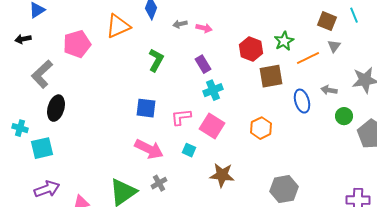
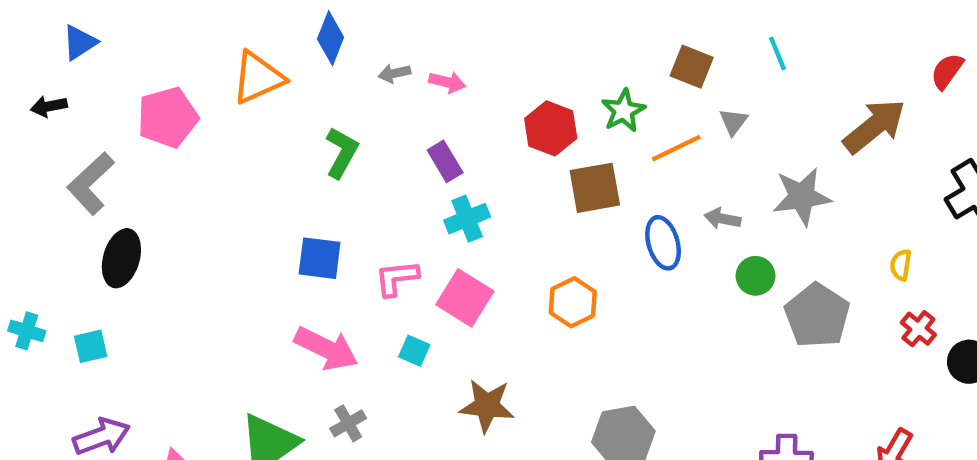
brown square: (327, 21) -> (692, 67), moved
cyan cross: (20, 128) -> (27, 331), moved
cyan square: (42, 148) -> (91, 346), size x0.7

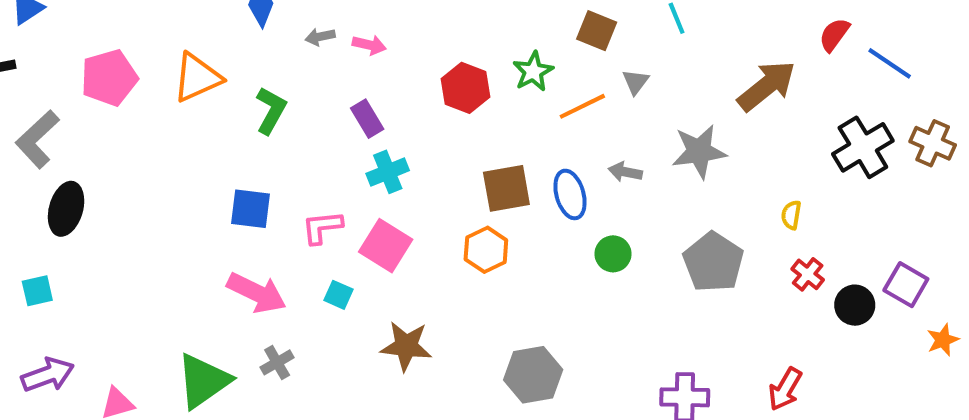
orange triangle: (258, 78) -> (197, 78), moved
brown square: (595, 188) -> (506, 188), moved
green circle: (756, 276) -> (613, 254), moved

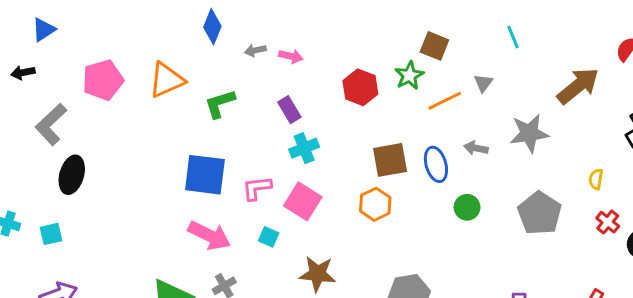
brown square: (597, 31) -> (434, 46), moved
green L-shape: (271, 110) -> (220, 104), turned -136
blue square: (250, 209) -> (205, 175), size x1.4

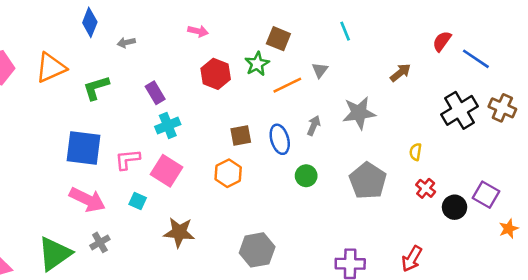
pink arrow: (291, 56) -> (198, 31), moved
brown arrow: (578, 86) -> (400, 73), size x0.6
gray arrow: (476, 148) -> (314, 125), turned 102
brown square: (390, 160) -> (241, 136), size x0.7

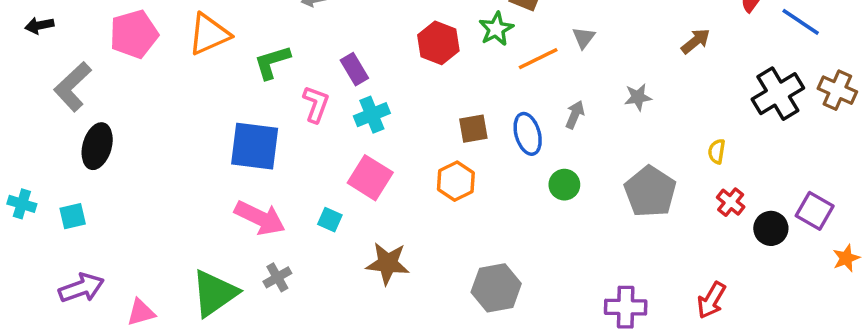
gray star: (359, 113) -> (638, 97), size x0.6
pink L-shape: (128, 159) -> (316, 104), moved, turned 116

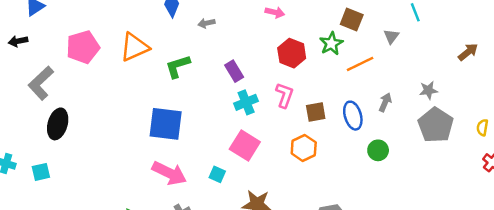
gray triangle: (584, 38) -> (391, 36), moved
pink L-shape: (316, 104) -> (284, 95), moved
gray pentagon: (650, 192) -> (436, 125), moved

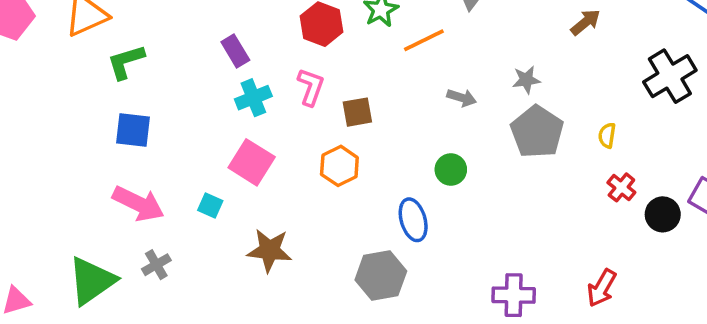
green L-shape: (178, 66) -> (126, 62), moved
gray arrow: (385, 102) -> (462, 98), turned 84
blue ellipse: (353, 116) -> (413, 220), moved
blue square: (166, 124) -> (133, 130), size x0.7

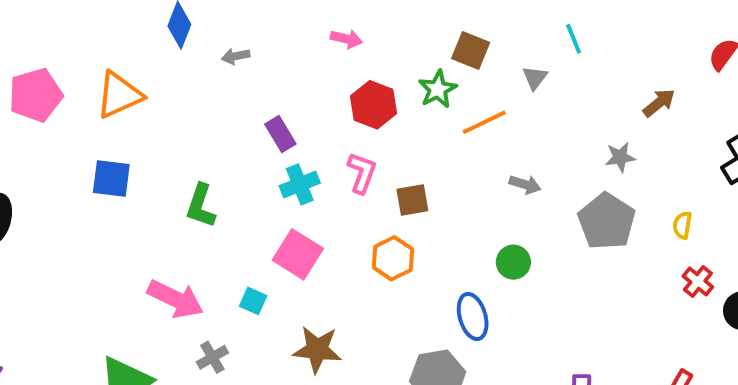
green L-shape: (126, 62) -> (201, 206), moved, turned -54
gray star: (526, 80) -> (620, 157), moved
blue square: (133, 130) -> (111, 179), moved
gray cross: (156, 265) -> (212, 357), moved

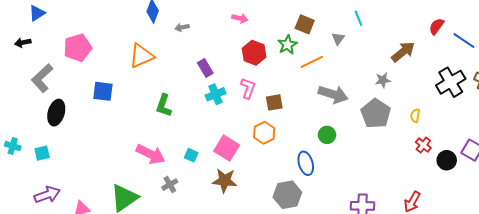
orange triangle: (119, 95) -> (141, 56), moved
brown arrow: (659, 103) -> (403, 52), size x1.4
blue square: (111, 179) -> (103, 91), moved
gray arrow: (525, 184) -> (333, 94), size x1.8
pink square: (298, 254) -> (227, 148), moved

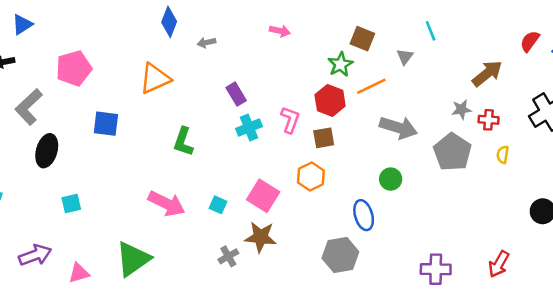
red hexagon: (254, 53) -> (330, 100), moved
red cross: (423, 145) -> (489, 120), moved, turned -35
cyan square: (42, 153) -> (71, 204), moved
gray cross: (170, 185) -> (228, 256), moved

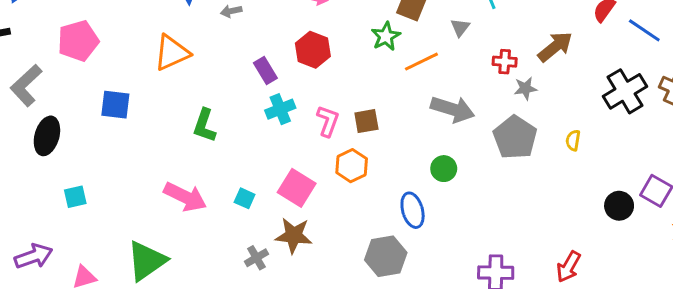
red hexagon: (330, 100) -> (313, 50), moved
pink L-shape: (290, 120) -> (328, 121), moved
red cross: (489, 120) -> (505, 62), moved

